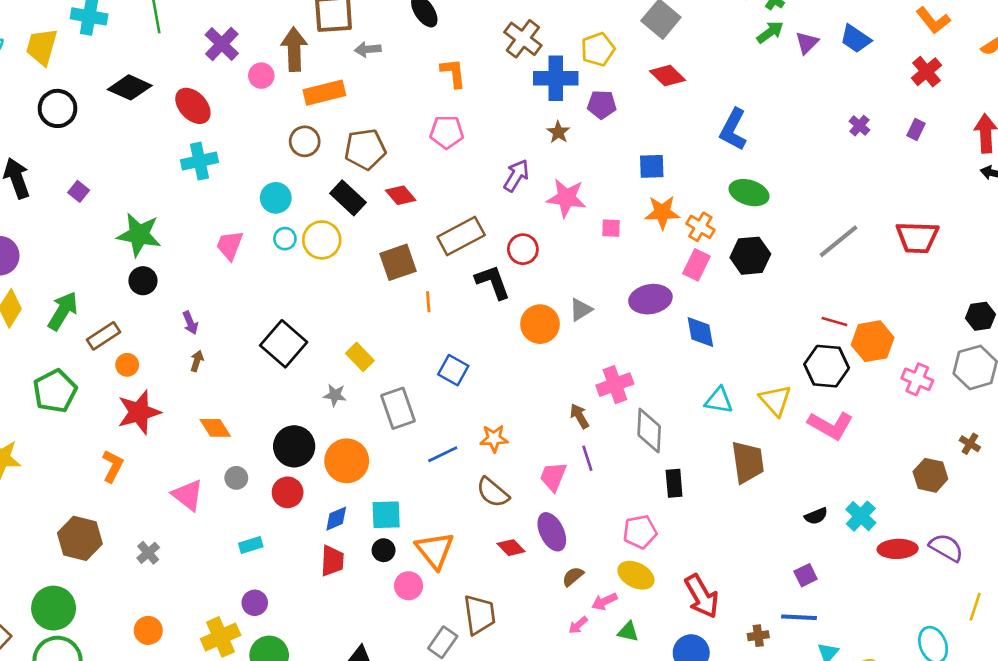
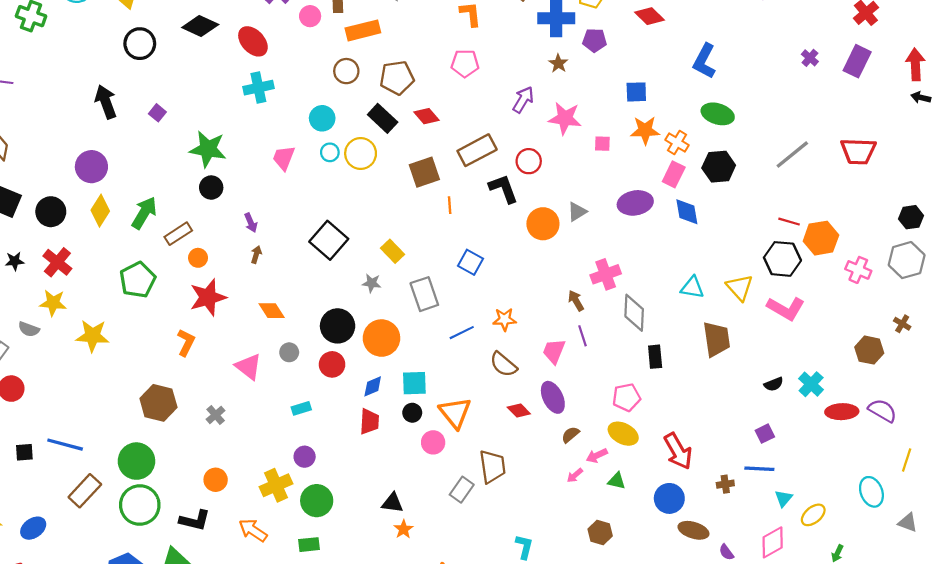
purple rectangle: (916, 130) -> (857, 61), size x1.8
blue diamond: (700, 332) -> (687, 212), moved

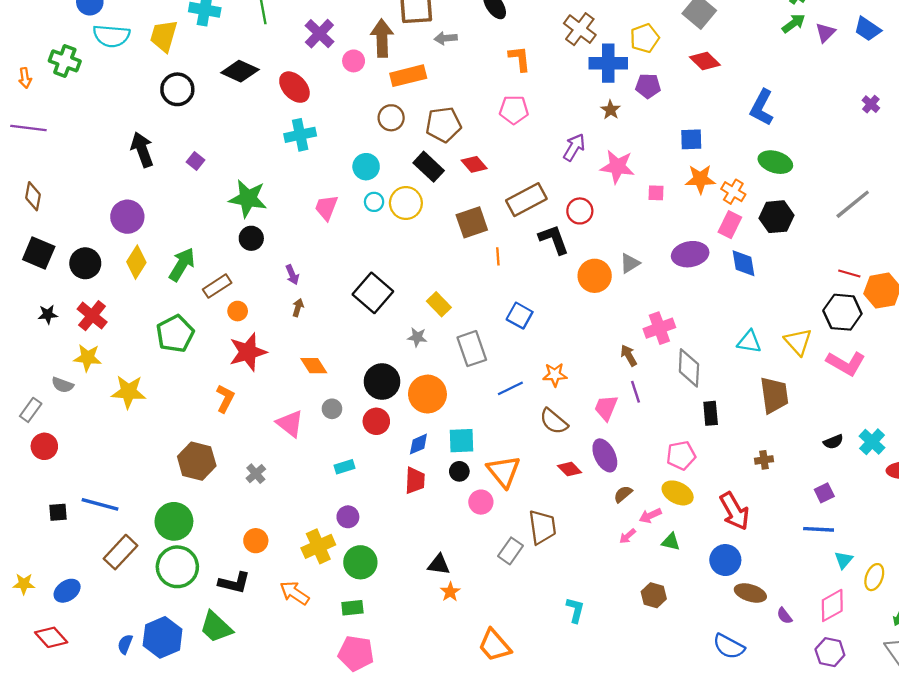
brown cross: (725, 484) -> (764, 460), moved
yellow ellipse: (813, 515) -> (874, 577), turned -30

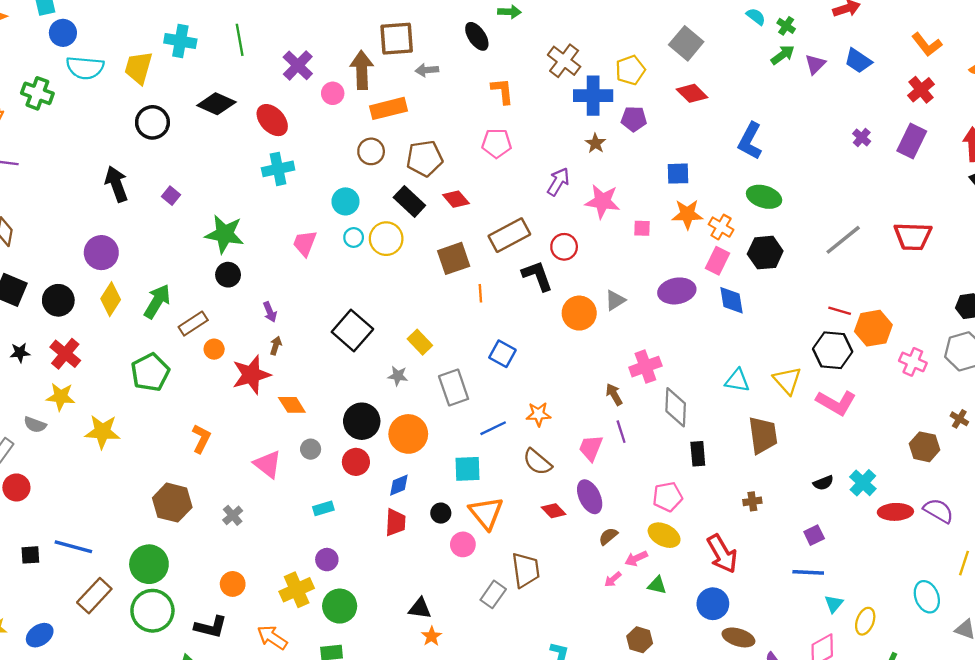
red star: (248, 352) -> (251, 375), moved
cyan square: (462, 441) -> (468, 469), moved

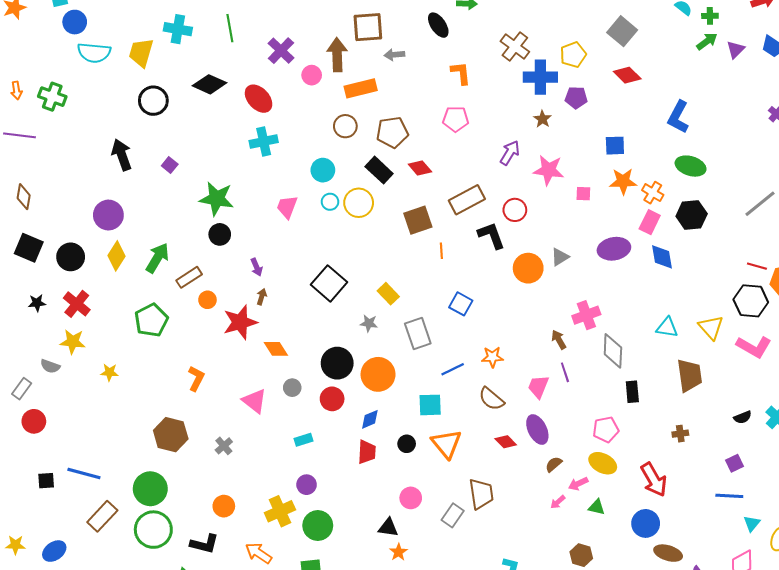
green cross: (786, 26) -> (710, 16), turned -35
green cross: (37, 93) -> (52, 97), moved
yellow star: (102, 432) -> (109, 372), size x0.6
pink circle: (463, 544) -> (411, 498), moved

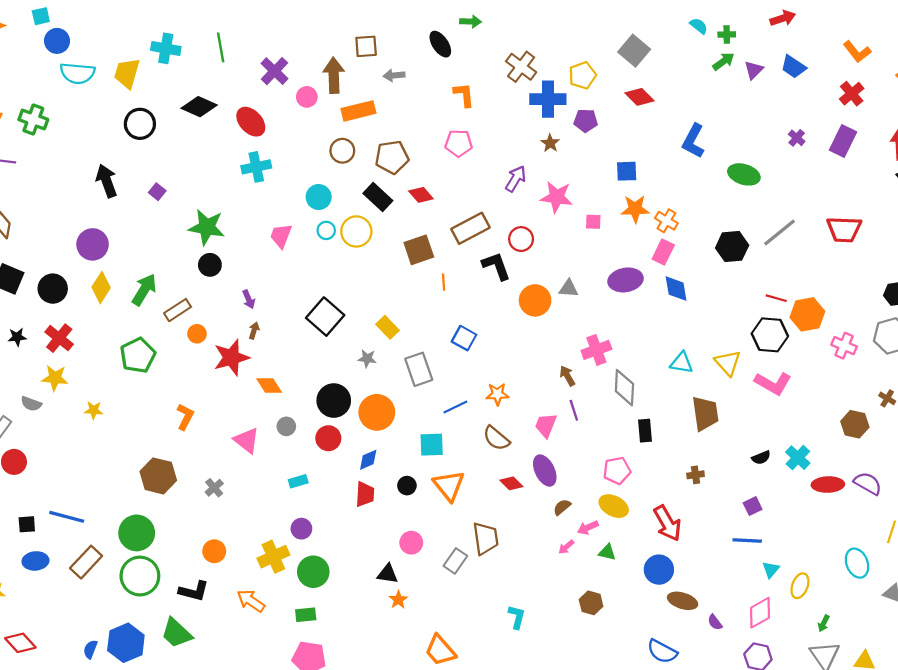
brown square: (368, 27) -> (366, 46), size x0.7
green ellipse: (691, 166) -> (744, 174), moved
black hexagon: (692, 215) -> (732, 247), moved
gray triangle: (560, 257) -> (568, 289), turned 36
blue ellipse: (54, 551) -> (35, 561), moved, turned 30

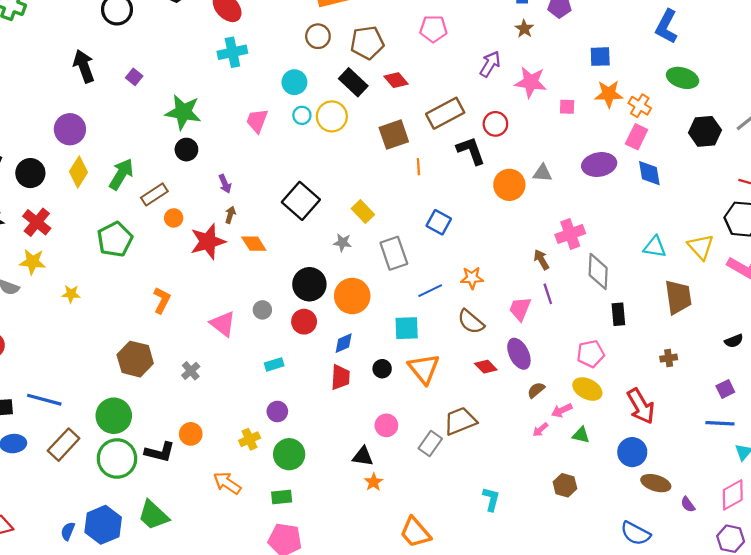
green ellipse: (744, 174) -> (683, 78), moved
orange diamond: (269, 385) -> (254, 244), moved
brown trapezoid: (486, 538) -> (460, 421), turned -104
yellow cross: (273, 557) -> (250, 439), size x0.7
black L-shape: (194, 591) -> (160, 452), moved

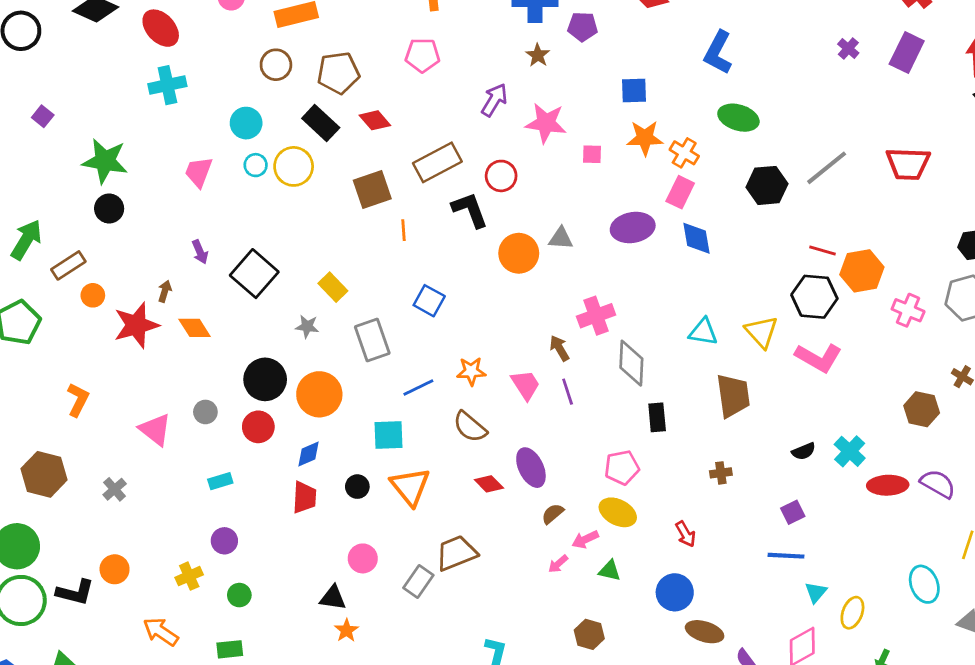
purple arrow: (225, 184) -> (200, 252), moved
pink trapezoid: (520, 309) -> (526, 385), moved, turned 125
red arrow: (641, 406) -> (686, 534), size x0.6
green circle: (289, 454) -> (239, 595), size x0.6

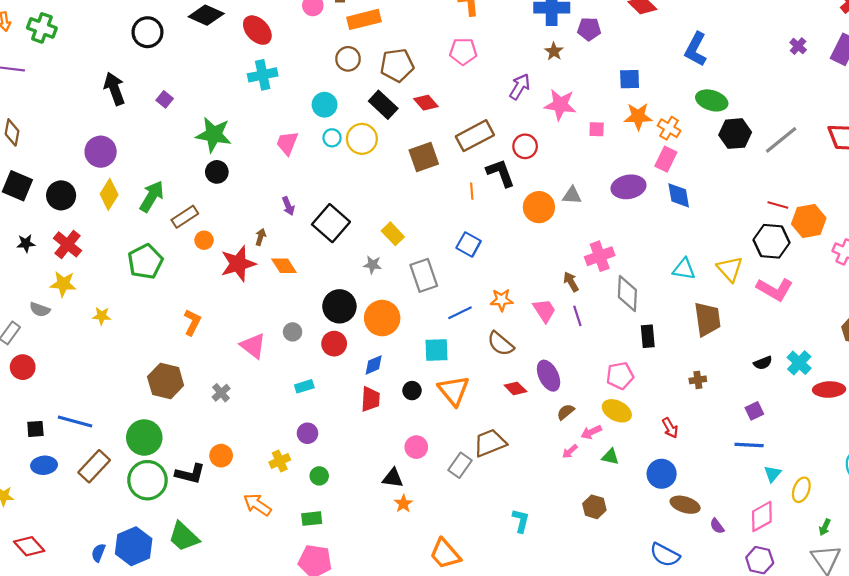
black hexagon: (767, 185) -> (735, 134), moved
orange line: (403, 230) -> (472, 191), moved

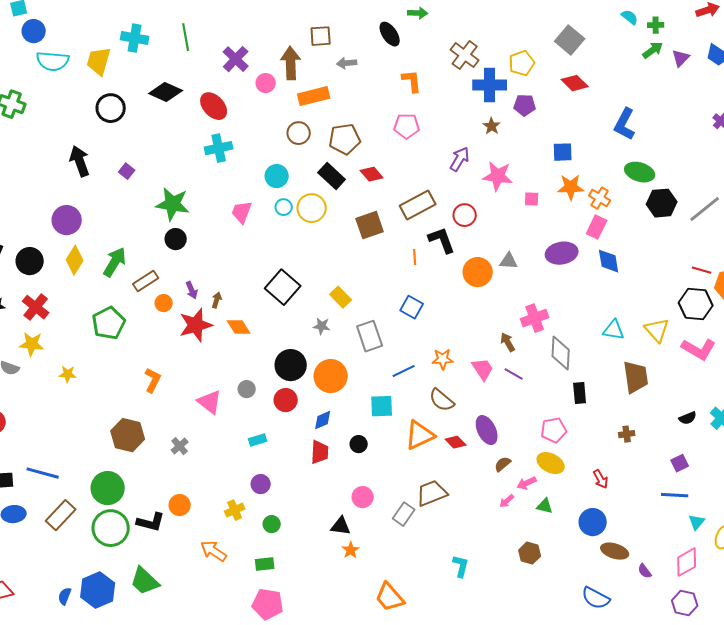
purple arrow: (288, 206) -> (192, 290), moved
purple line: (577, 316) -> (514, 374), turned -42
orange triangle: (454, 391) -> (420, 435), moved, turned 44

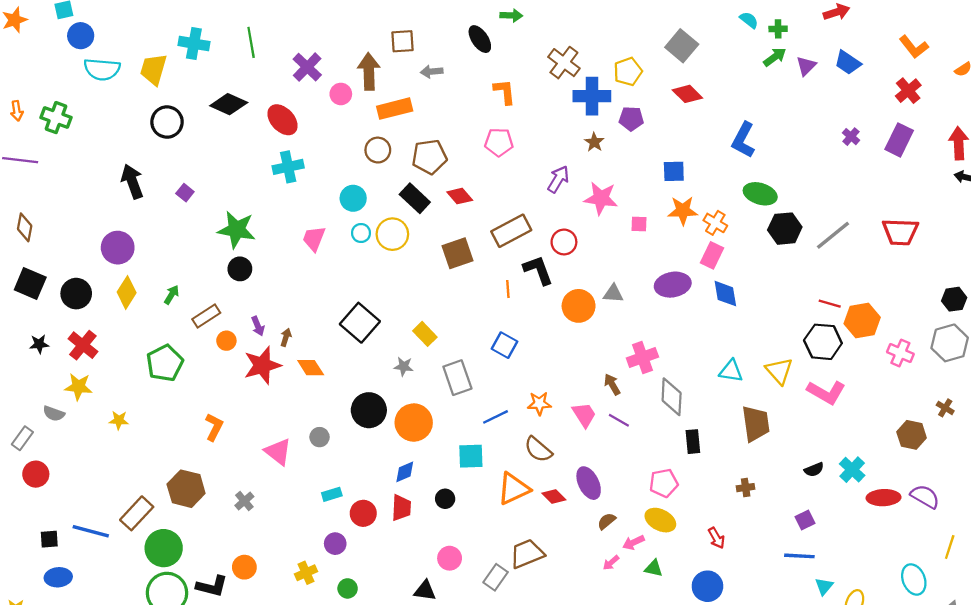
green arrow: (115, 262) -> (171, 295), size x0.6
red circle: (286, 400) -> (363, 513), moved
brown rectangle: (61, 515) -> (137, 513), moved

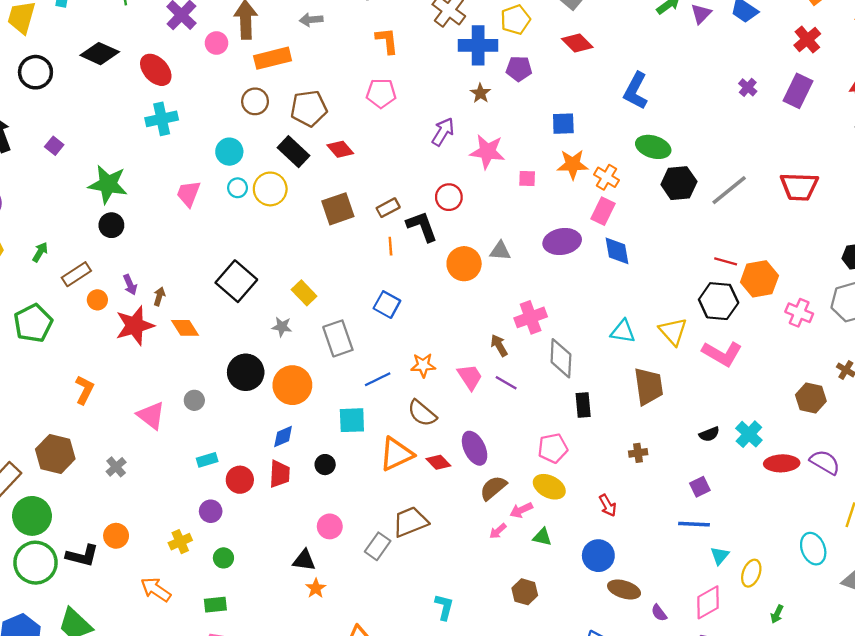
brown rectangle: (511, 231) -> (388, 208), moved, size x0.6
brown semicircle: (607, 521) -> (493, 488), size x1.4

